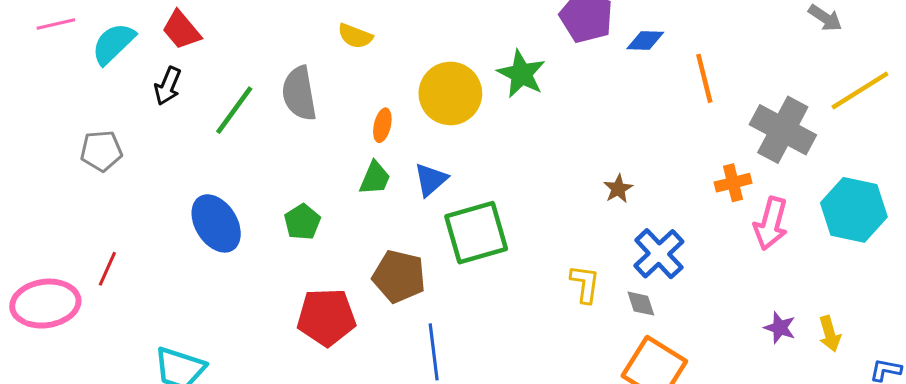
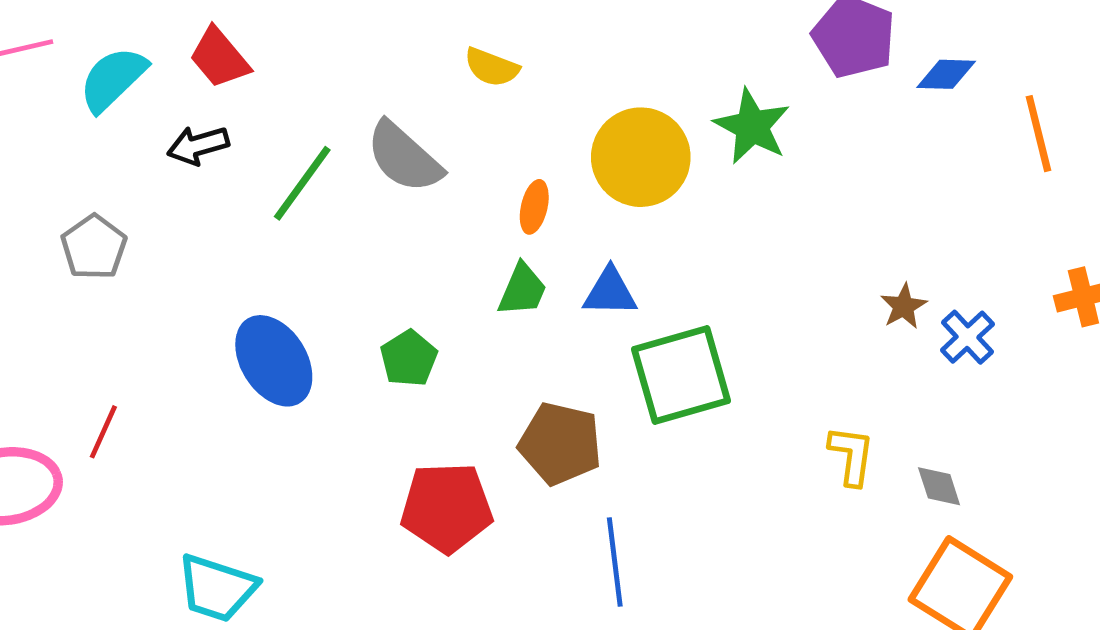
black arrow: (168, 86) -> (198, 145), turned 51
gray semicircle: (299, 93) -> (404, 157), turned -38
gray pentagon: (101, 151) -> (94, 247), turned -30
blue triangle: (431, 180) -> (610, 292), turned 42
blue cross: (659, 254) -> (967, 337), moved, size x0.7

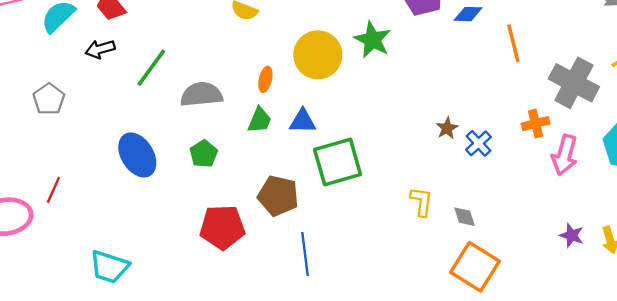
gray semicircle: (404, 157) -> (201, 94), moved, turned 132

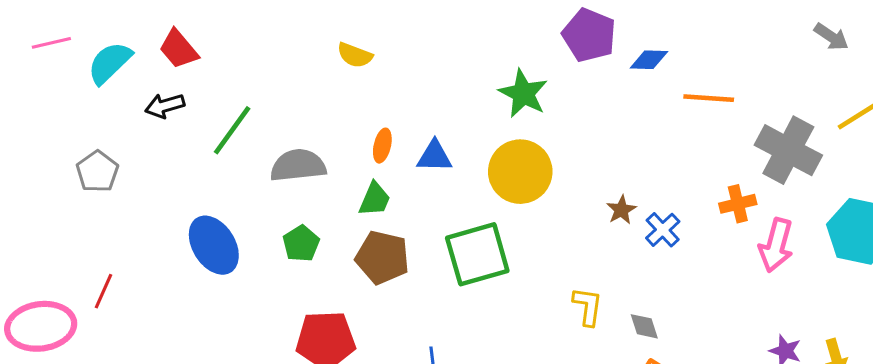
orange line: (513, 43) -> (709, 98), turned -72
yellow circle: (318, 55) -> (520, 172), moved
blue triangle: (303, 121) -> (434, 156), moved
brown pentagon: (278, 196) -> (382, 257), moved

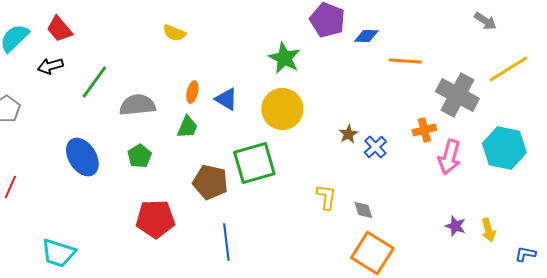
blue triangle: (434, 156) -> (226, 99), turned 30
brown pentagon: (382, 257) -> (210, 182), moved

